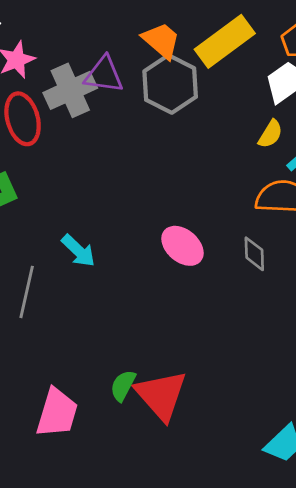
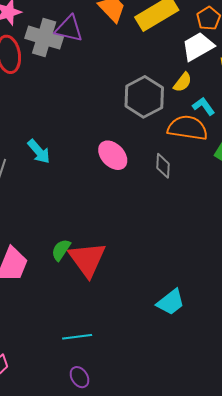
gray hexagon: (170, 84) -> (144, 97), moved
gray cross: (70, 90) -> (44, 38), turned 36

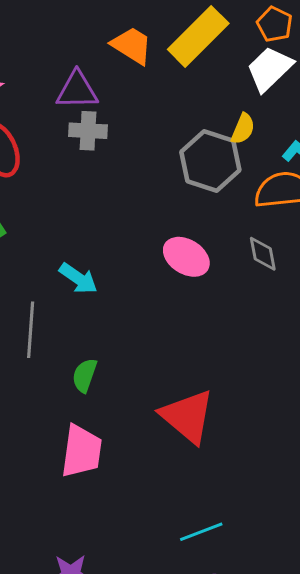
gray cross: (44, 38) -> (88, 131), moved, size x0.7
yellow semicircle: (183, 82) -> (243, 129), moved
green semicircle: (61, 250) -> (85, 375), moved

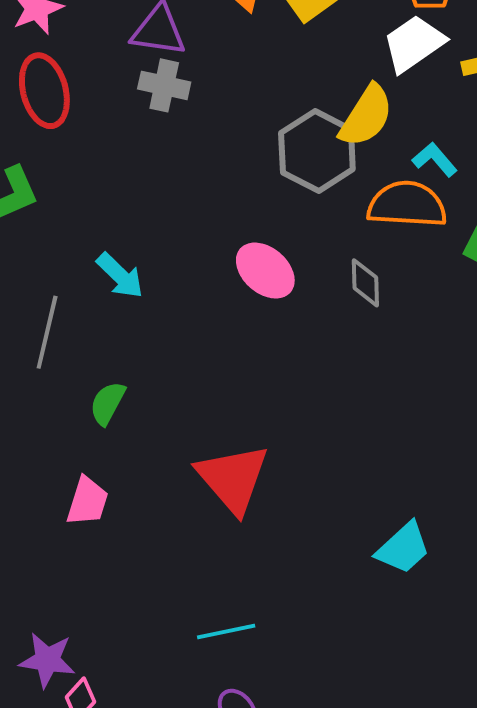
yellow semicircle: (243, 129) -> (366, 116), size x1.6
pink trapezoid: (82, 451) -> (87, 501), size x0.7

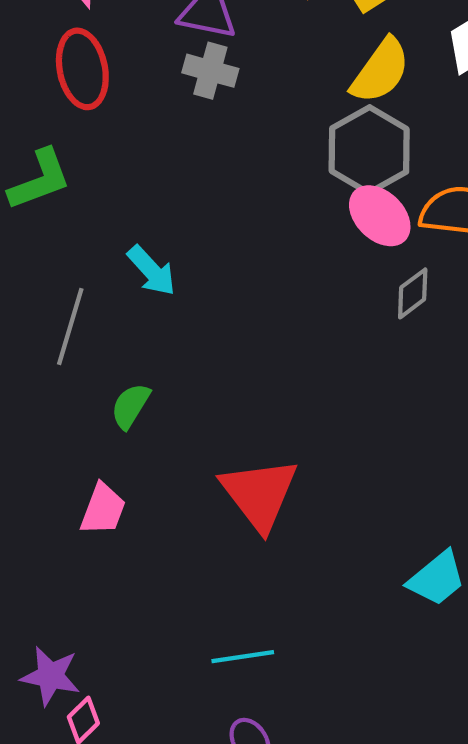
yellow semicircle: (366, 116) -> (380, 71), moved
pink ellipse: (265, 271) -> (380, 216), moved
gray diamond: (365, 283) -> (413, 293), turned 51

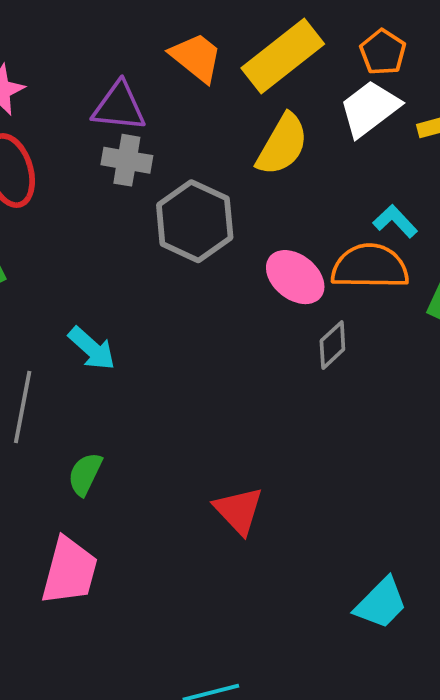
gray hexagon: (369, 150) -> (195, 221), moved
red triangle: (259, 494) -> (239, 510), moved, size x0.7
pink trapezoid: (103, 509) -> (69, 571), size x1.4

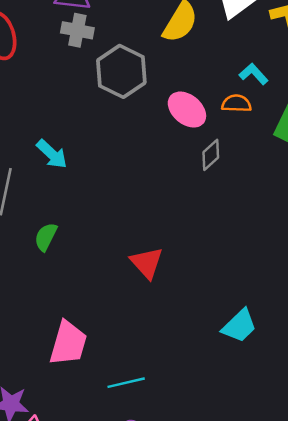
orange semicircle: (370, 267) -> (236, 103), size x0.6
pink trapezoid: (69, 571) -> (68, 343), moved

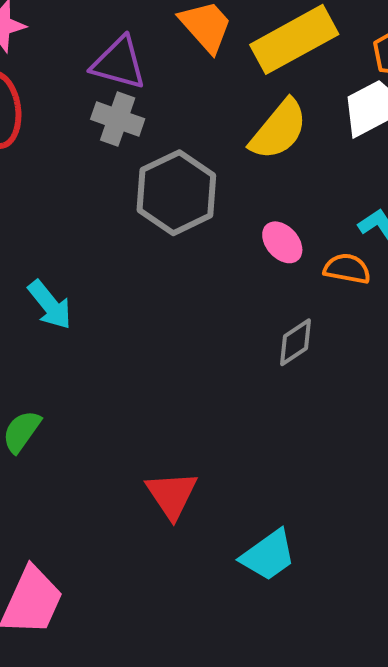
pink ellipse: (187, 110) -> (282, 242), moved, size x0.7
cyan trapezoid: (239, 326) -> (268, 555), moved

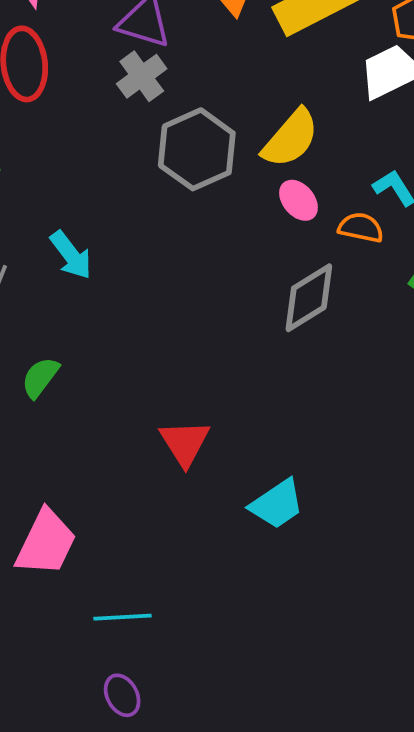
gray cross: (118, 119) -> (142, 76), turned 33
yellow semicircle: (279, 130) -> (290, 138), moved
gray diamond: (296, 342) -> (309, 298), size x1.5

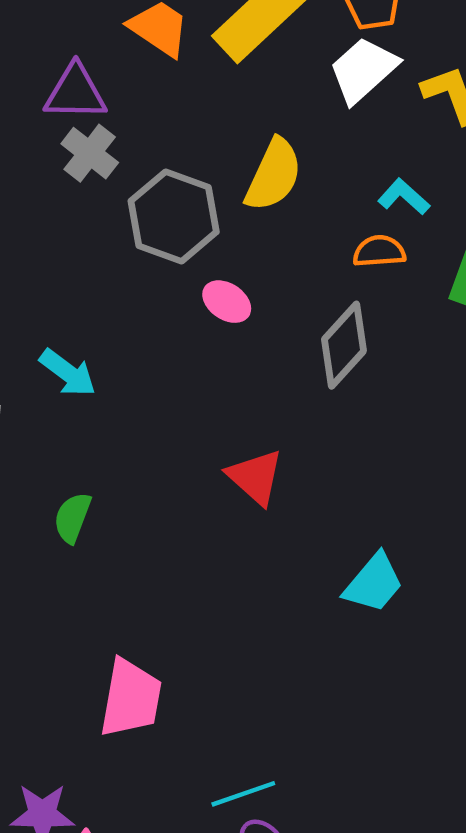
pink ellipse: (299, 200) -> (227, 302), moved
red triangle: (185, 443) -> (255, 477), moved
cyan line: (122, 617) -> (243, 794), moved

